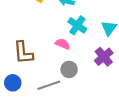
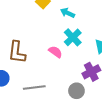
gray circle: (69, 69) -> (76, 91), moved

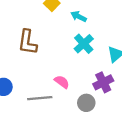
brown L-shape: (17, 52) -> (28, 42), moved
pink semicircle: (55, 52) -> (62, 82), moved

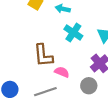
brown L-shape: (28, 42) -> (43, 55), moved

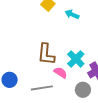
cyan cross: (73, 32) -> (76, 59), moved

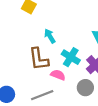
cyan arrow: (72, 14) -> (50, 36), moved, turned 48

